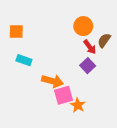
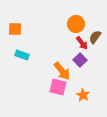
orange arrow: (52, 81) -> (62, 71), moved, turned 36
pink square: (63, 95) -> (58, 87), turned 30
orange star: (78, 105) -> (83, 95), moved

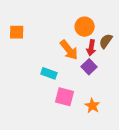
red arrow: (82, 43) -> (91, 48), turned 48
cyan rectangle: (22, 55) -> (49, 73), moved
orange arrow: (62, 71) -> (69, 50), moved

